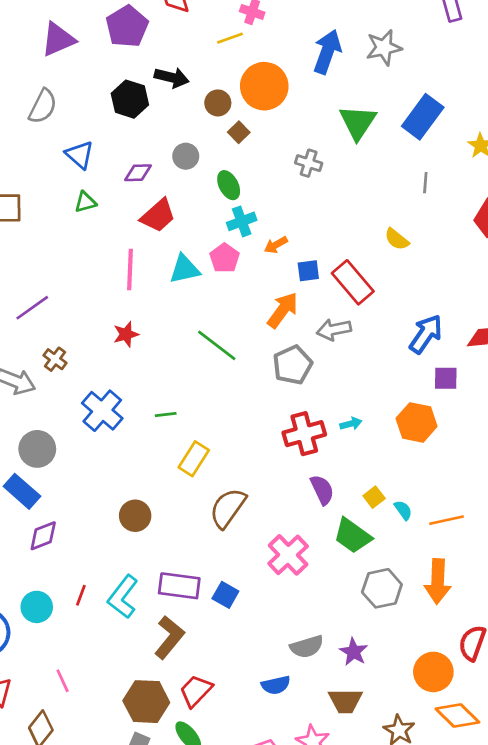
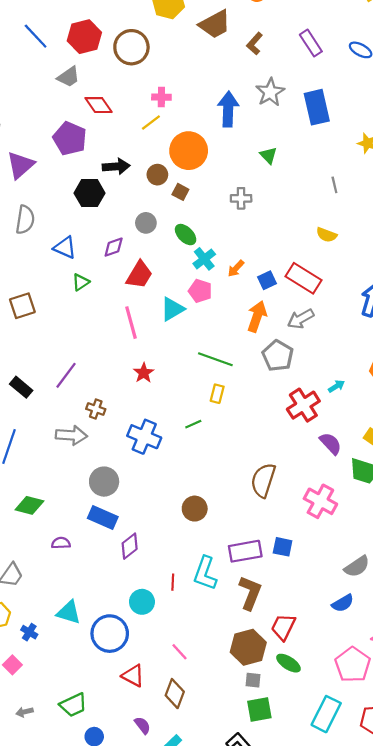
blue rectangle: (423, 117) -> (317, 107), moved, turned -32
green triangle: (358, 122) -> (268, 155), size x0.6
yellow rectangle: (194, 459) -> (217, 394), moved, size x0.7

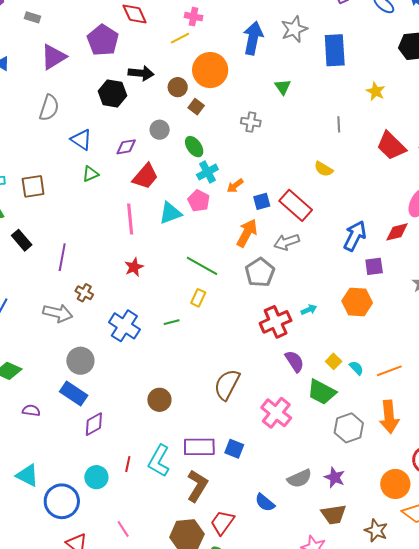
purple line: (66, 375) -> (62, 257), turned -36
black rectangle: (21, 387) -> (22, 240), moved
blue semicircle: (343, 603) -> (265, 503), moved, turned 60

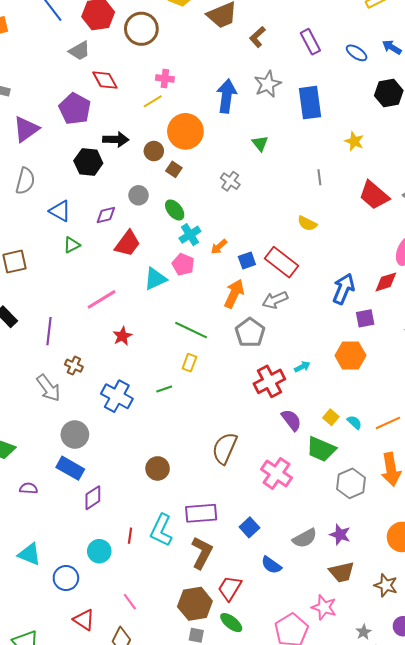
gray cross: (251, 122) -> (230, 181), turned 30
pink line: (130, 219) -> (101, 299), moved, turned 68
gray arrow: (58, 313) -> (48, 388), turned 44
blue square: (234, 449) -> (249, 527), moved, turned 30
blue circle: (62, 501) -> (66, 578), size x0.7

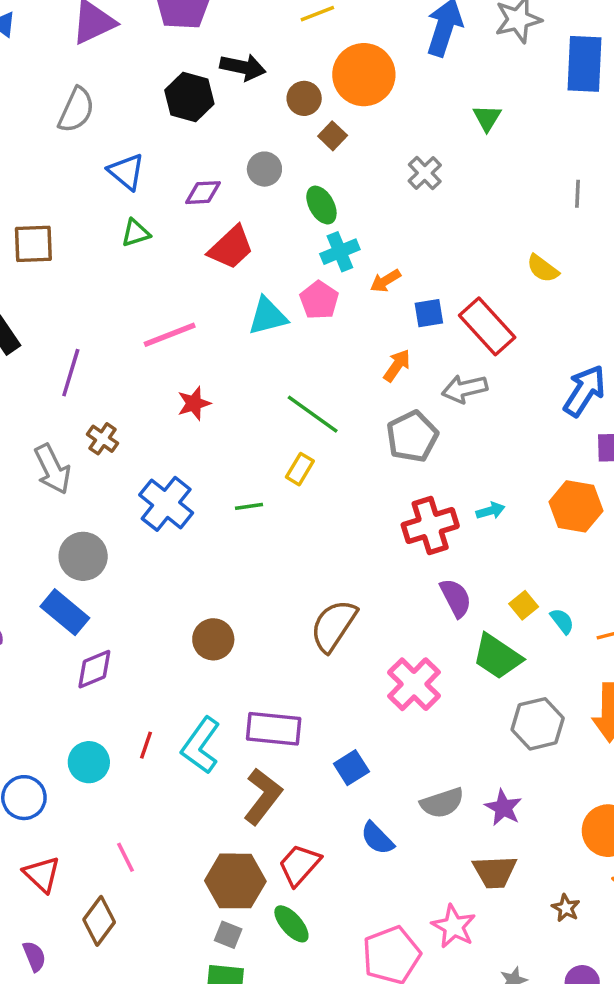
orange arrow: (234, 294) -> (397, 365), size x0.7
brown star: (386, 585) -> (566, 908), size x0.7

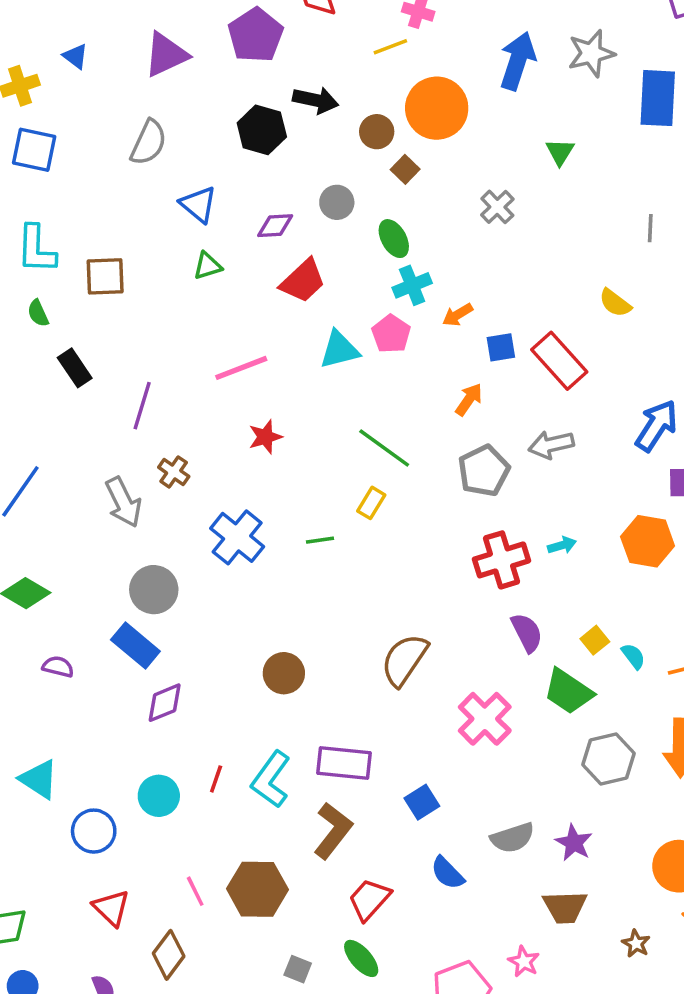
gray arrow: (465, 389) -> (551, 445), moved
brown hexagon: (235, 881) -> (257, 889), moved
pink star: (454, 926) -> (524, 962), size x0.7

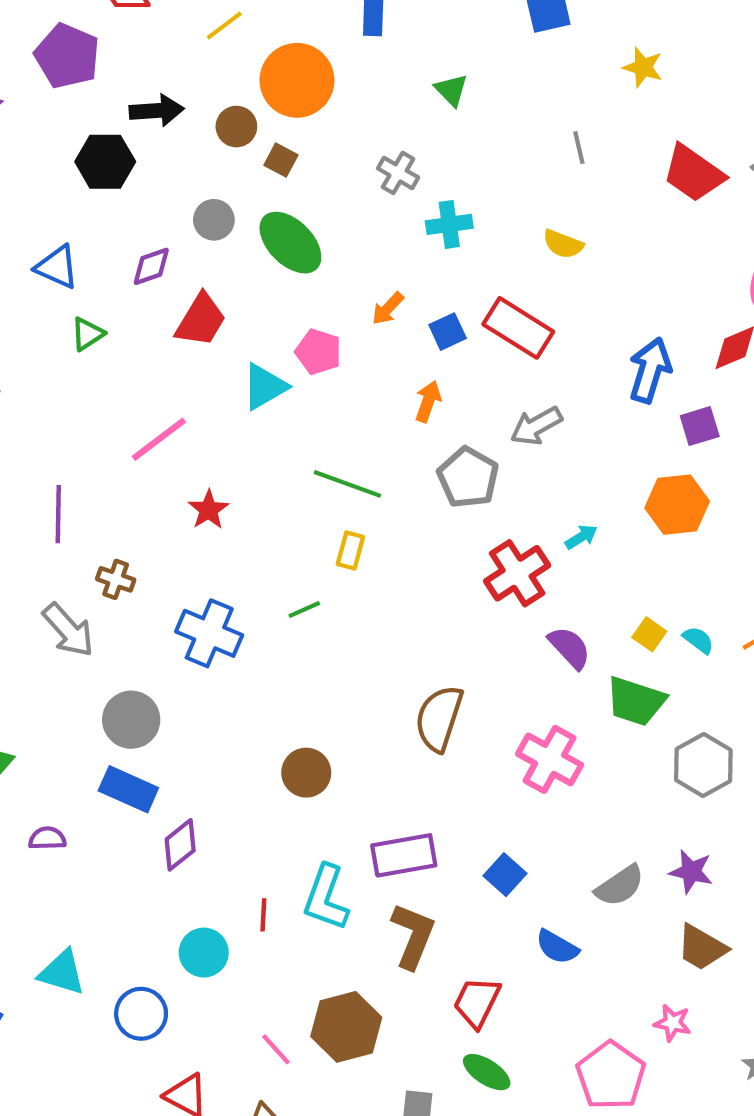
green ellipse: (394, 239) -> (290, 243), size x1.5
cyan cross: (412, 285) -> (449, 224), moved, turned 30
brown trapezoid: (565, 907) -> (702, 948), turned 48

